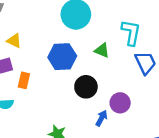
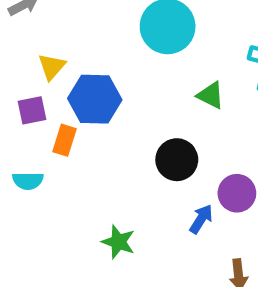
yellow triangle: (14, 41) -> (52, 67), turned 42
blue hexagon: (62, 57) -> (95, 99), moved

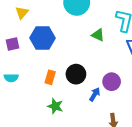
yellow triangle: (52, 67) -> (22, 13), moved
orange rectangle: (64, 140) -> (50, 77), moved
black circle: (177, 160) -> (76, 74), moved

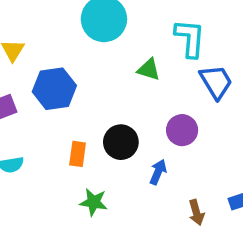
purple circle: (112, 82) -> (182, 130), moved

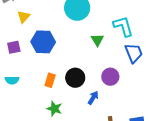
cyan L-shape: (190, 38) -> (123, 26), turned -30
green triangle: (149, 70) -> (97, 40), turned 32

